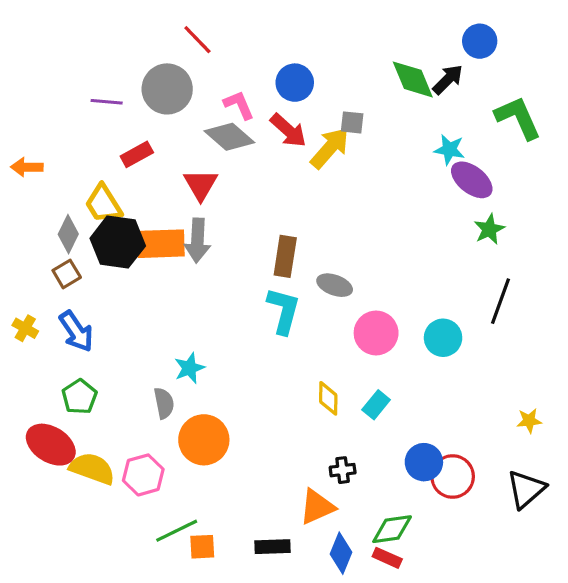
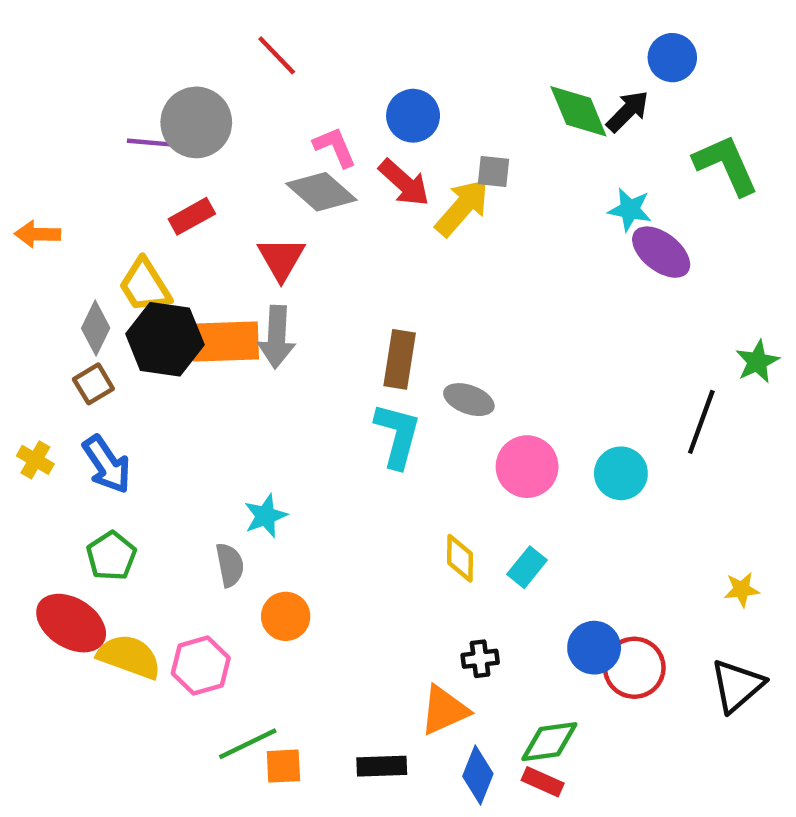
gray circle: (167, 89) -> (196, 122), moved
green star: (489, 229) -> (757, 362), moved
orange circle: (204, 440) -> (286, 616), size x0.7

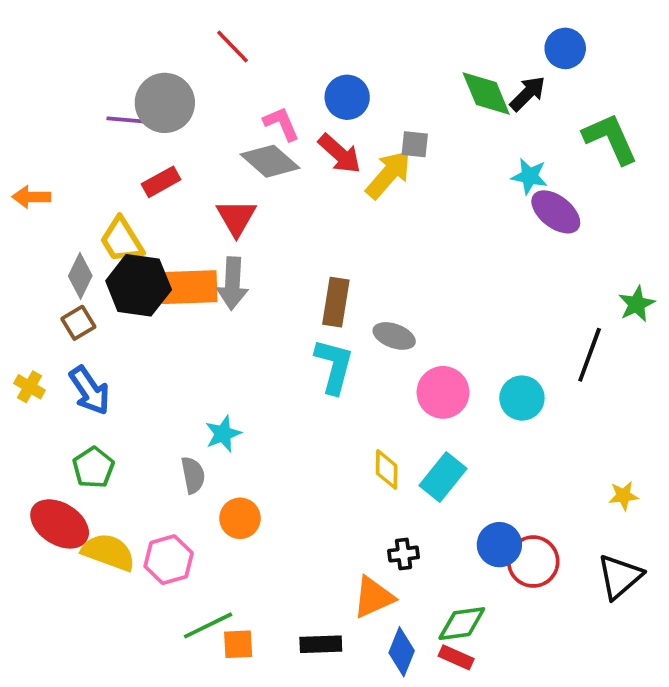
cyan rectangle: (527, 567) -> (443, 477), size x1.4

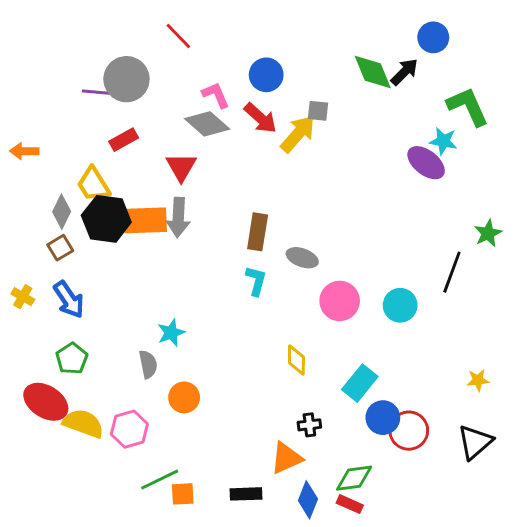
cyan star: (529, 176) -> (443, 141), moved
cyan L-shape: (334, 366) -> (256, 281), size x0.7
cyan rectangle: (443, 477) -> (360, 383), moved

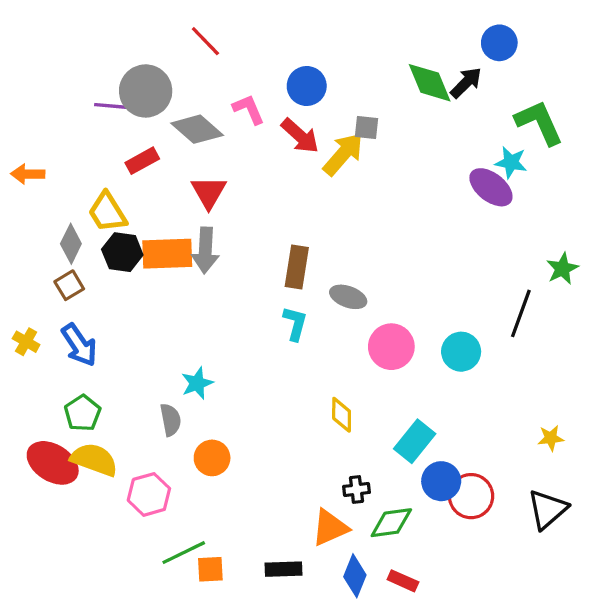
gray diamond: (207, 124) -> (197, 129), moved
black hexagon: (106, 219) -> (122, 252), size x0.7
yellow semicircle: (83, 423) -> (94, 460), moved
green diamond: (354, 478) -> (391, 523), moved

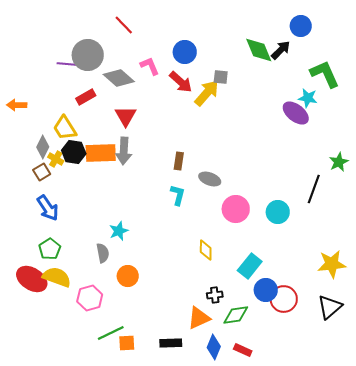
brown rectangle: (297, 267) -> (179, 161), size x0.7
yellow cross: (26, 342) -> (56, 159), moved
yellow star: (551, 438) -> (332, 264), size x1.8

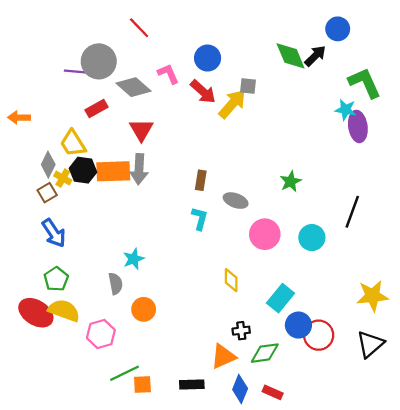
purple ellipse: (296, 113) -> (358, 126), moved, turned 44
green star: (339, 162) -> (291, 181), moved

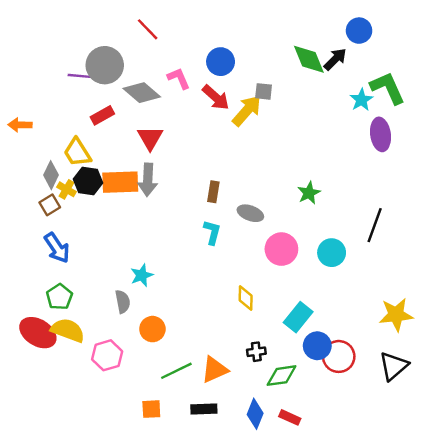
cyan star: (346, 110) -> (361, 100), moved, turned 30
orange triangle: (223, 356) -> (215, 370), moved
green line: (125, 373) -> (176, 371), moved

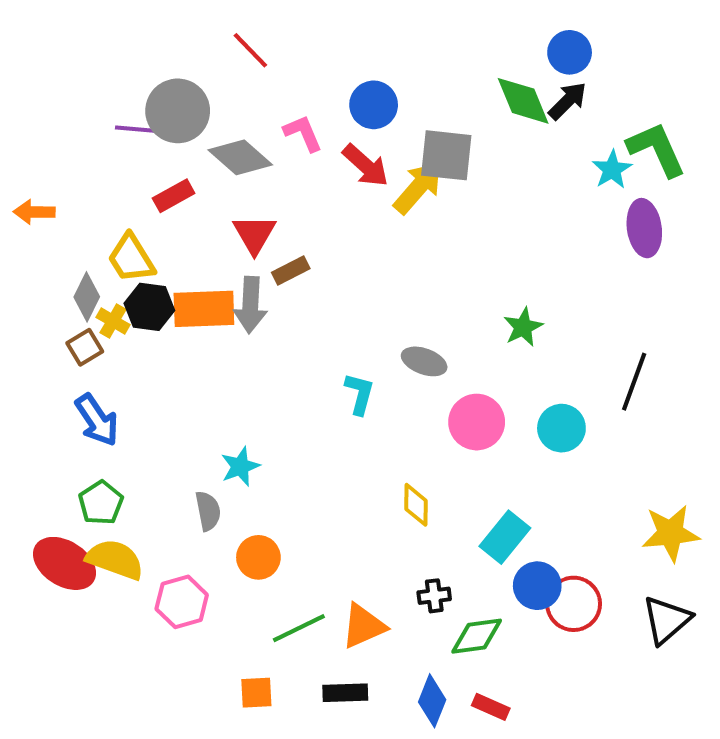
blue circle: (359, 31) -> (570, 52), moved
gray square: (264, 91) -> (446, 155), size x1.8
brown rectangle: (213, 192) -> (291, 271), moved, turned 54

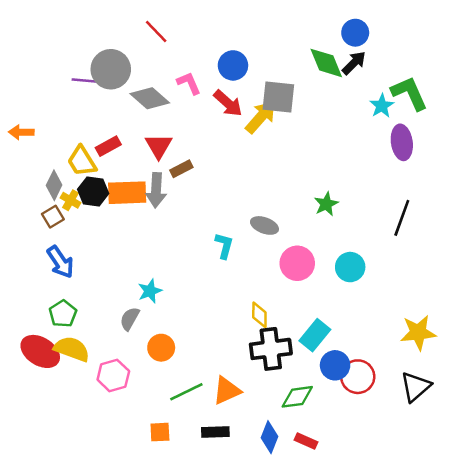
red rectangle: (174, 196) -> (108, 146), moved
black line: (634, 382) -> (402, 218), moved
gray semicircle: (208, 511) -> (130, 319), turned -140
black cross: (434, 596) -> (271, 349), moved, size x2.0

